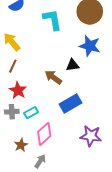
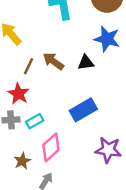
brown line: (13, 66) -> (28, 66), moved
brown arrow: (53, 77) -> (53, 61), moved

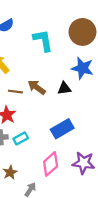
brown line: (28, 66) -> (15, 92), turned 72
pink diamond: (51, 147) -> (51, 164), moved

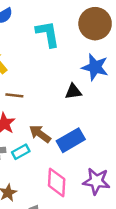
brown arrow: (37, 87) -> (40, 134), moved
pink diamond: (51, 164) -> (57, 182), turned -45

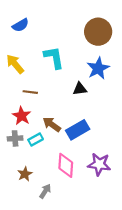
cyan L-shape: (48, 34) -> (54, 58), moved
blue star: (95, 67) -> (98, 68), turned 30

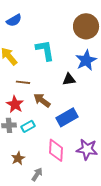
brown arrow: (52, 124) -> (42, 100), moved

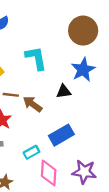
brown arrow: (42, 100) -> (33, 104), moved
cyan rectangle: (28, 126) -> (31, 152), moved

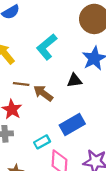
cyan L-shape: (36, 58) -> (47, 47), turned -120

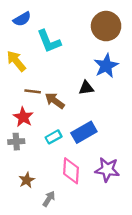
cyan L-shape: (47, 47) -> (49, 41), moved, turned -72
cyan rectangle: (42, 142) -> (54, 137), moved

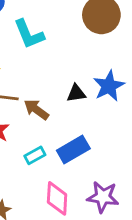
blue star: (106, 66) -> (109, 86), moved

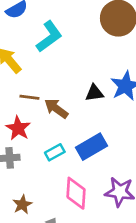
cyan L-shape: (29, 34) -> (49, 37), turned -104

